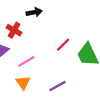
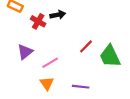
red cross: (14, 30) -> (38, 21), moved
purple line: (58, 86) -> (81, 87), turned 35

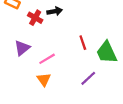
red line: (86, 46) -> (83, 43), turned -64
purple line: (81, 87) -> (88, 78), moved, turned -49

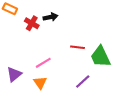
red line: (83, 43) -> (78, 47), turned -64
purple triangle: (22, 48) -> (14, 74), moved

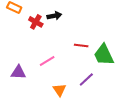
purple triangle: (14, 74) -> (18, 72), turned 42
orange triangle: (40, 83) -> (59, 90), moved

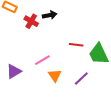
purple triangle: (18, 72) -> (14, 71), turned -35
orange triangle: (59, 90) -> (55, 75), moved

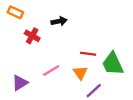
red cross: (31, 21) -> (32, 36), moved
orange triangle: (55, 75) -> (80, 73), moved

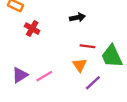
black arrow: (59, 21) -> (77, 17), moved
pink line: (51, 71) -> (44, 76), moved

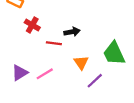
black arrow: (77, 17) -> (72, 32), moved
red line: (87, 46) -> (54, 43), moved

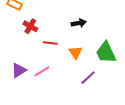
black arrow: (72, 32) -> (79, 23), moved
orange triangle: (81, 62) -> (76, 52), moved

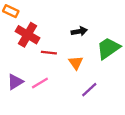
red cross: (30, 26) -> (28, 35), size x1.5
green trapezoid: (106, 52) -> (108, 48), moved, turned 80

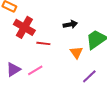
orange triangle: (76, 63) -> (76, 52), moved
purple line: (89, 90) -> (89, 76), moved

